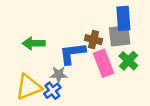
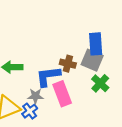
gray square: (120, 36) -> (92, 60), turned 30
pink rectangle: (103, 63) -> (62, 94), moved

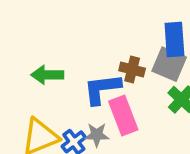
gray star: (35, 96) -> (97, 135), moved

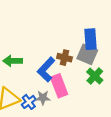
blue L-shape: (102, 89) -> (46, 70), turned -40

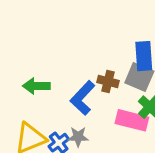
pink rectangle: (59, 86) -> (132, 120), moved, turned -55

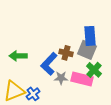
gray star: (78, 137) -> (61, 78), moved

